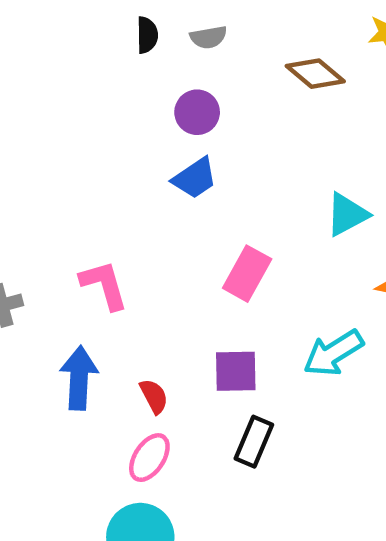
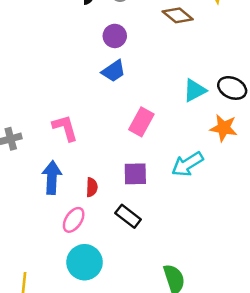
red semicircle: (154, 396) -> (92, 187), turned 30
black rectangle: (254, 442) -> (128, 216), moved, turned -75
pink ellipse: (149, 458) -> (74, 220), moved

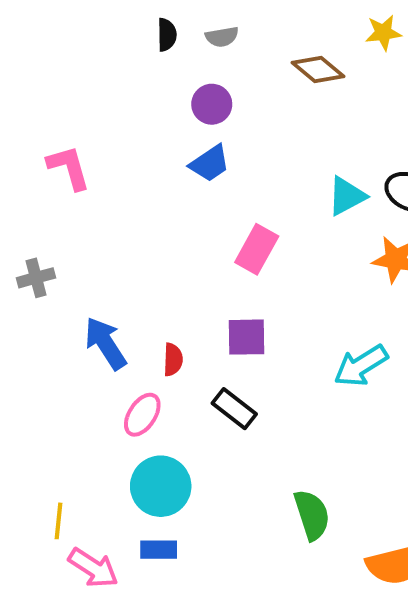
pink L-shape: (65, 128) -> (69, 168), moved
cyan arrow: (187, 164) -> (361, 366), moved
blue arrow: (52, 178) -> (106, 343), turned -36

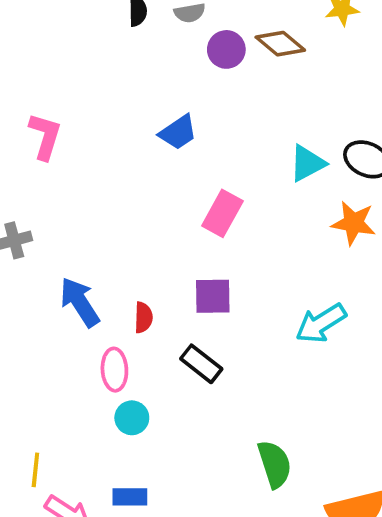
purple circle: (212, 104) -> (226, 49), moved
pink L-shape: (69, 168) -> (45, 136), turned 33
pink ellipse: (142, 415) -> (114, 370), turned -36
cyan circle: (161, 486) -> (132, 418), moved, size x0.6

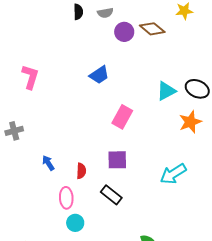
orange star: (354, 223) -> (190, 122), turned -30
blue arrow: (80, 302) -> (48, 163), size x0.6

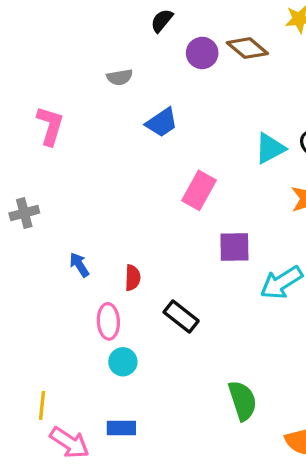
black semicircle: (78, 12) -> (162, 21), moved, turned -140
gray semicircle: (105, 13) -> (120, 77), moved
purple square: (117, 160) -> (234, 247), moved

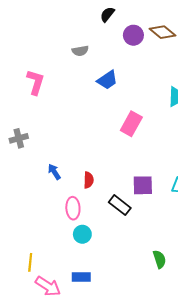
purple square: (234, 247) -> (143, 185), moved
green semicircle: (243, 401) -> (159, 259), size x0.7

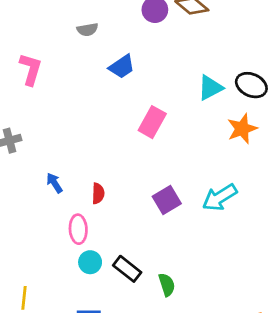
purple square: (143, 185) -> (167, 200), turned -30
black rectangle: (120, 205) -> (127, 269), moved
green semicircle: (159, 259) -> (167, 285), moved

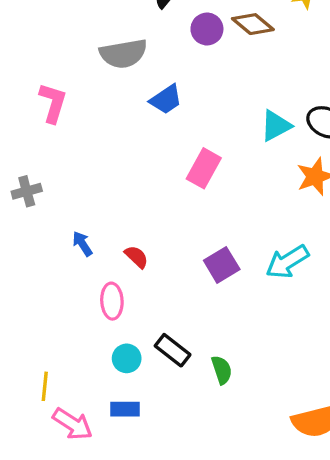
gray semicircle: (87, 30) -> (123, 54), size x1.8
red semicircle: (98, 193) -> (136, 257), turned -48
cyan circle: (90, 262) -> (127, 358), moved

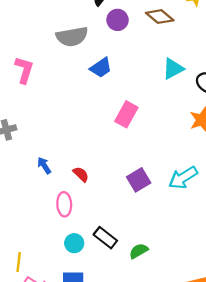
purple circle: (207, 29) -> (118, 20), moved
cyan triangle: (276, 126) -> (173, 69), moved
green semicircle: (222, 370) -> (139, 251), turned -102

